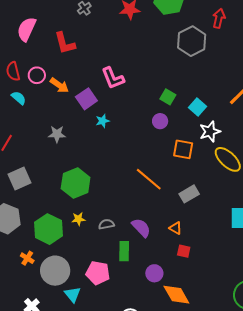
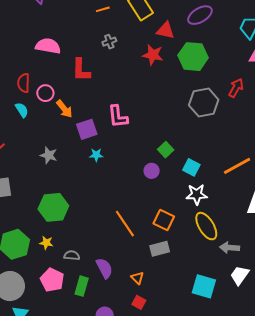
pink semicircle: (27, 29) -> (48, 46), turned 60
cyan square: (198, 107) -> (191, 167), turned -30
orange square: (183, 149) -> (164, 220), moved
pink pentagon: (98, 273) -> (52, 280), moved

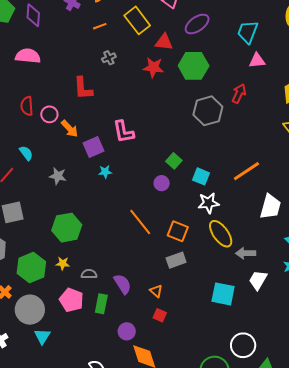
pink semicircle: (48, 46) -> (28, 56), moved
cyan semicircle: (22, 110) -> (26, 153), moved
orange line: (125, 224) -> (140, 222), moved

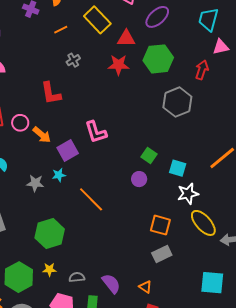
red arrow: (239, 94) -> (202, 70), moved
cyan star: (105, 172) -> (59, 175), moved
orange line: (140, 222) -> (91, 199), moved

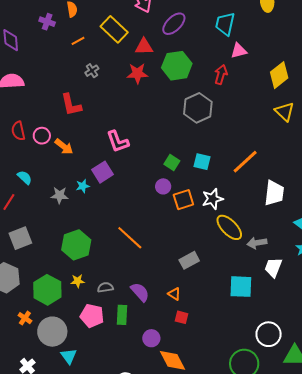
purple square: (68, 150) -> (103, 172), moved
cyan square: (178, 168) -> (202, 162), moved
orange line: (91, 199) -> (130, 238), moved
orange square: (160, 225) -> (183, 200), moved, turned -30

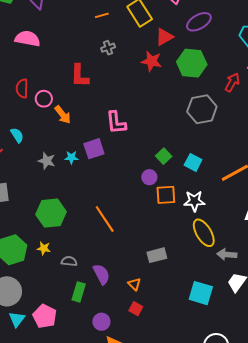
red triangle: (144, 47) -> (164, 37), turned -42
pink pentagon: (92, 316) -> (45, 316), moved

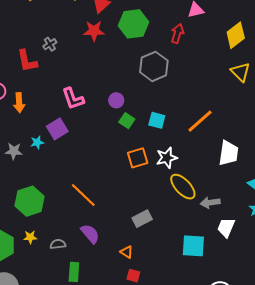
gray cross: (108, 48) -> (50, 44), moved
orange arrow: (63, 115) -> (19, 103), turned 48
purple circle: (149, 177) -> (116, 100), moved
purple semicircle: (102, 274) -> (90, 234), moved

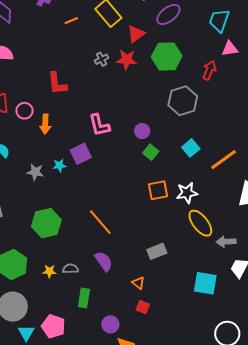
gray cross: (50, 44) -> (102, 59), moved
cyan square: (157, 120) -> (191, 148), moved, turned 30
yellow star: (30, 237) -> (49, 271), moved

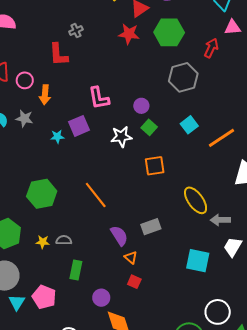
gray cross: (102, 59) -> (76, 31), moved
gray star: (35, 172) -> (24, 118), moved
white star: (187, 193) -> (121, 137), moved
purple semicircle: (104, 261) -> (119, 236), moved

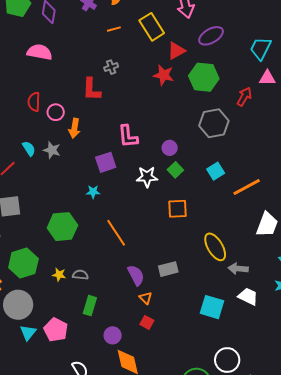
cyan star: (57, 137) -> (93, 192), moved
white trapezoid: (233, 247) -> (248, 296), turned 80

